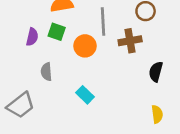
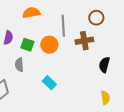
green square: (57, 32) -> (27, 45), moved

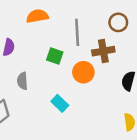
green square: (27, 45) -> (55, 56), moved
orange circle: (49, 45) -> (83, 72), moved

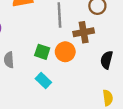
green square: (55, 56) -> (42, 52), moved

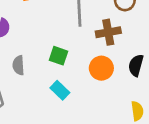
orange circle: (65, 52) -> (101, 68), moved

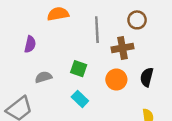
gray semicircle: (18, 65) -> (43, 77), turned 77

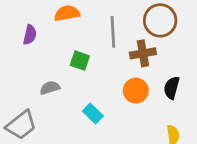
brown circle: (137, 20) -> (160, 20), size x1.5
purple semicircle: (30, 44) -> (30, 35), moved
green square: (79, 69) -> (80, 61), moved

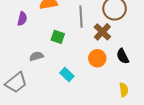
brown cross: (143, 53) -> (102, 32), turned -36
black semicircle: (172, 88) -> (123, 56), turned -42

